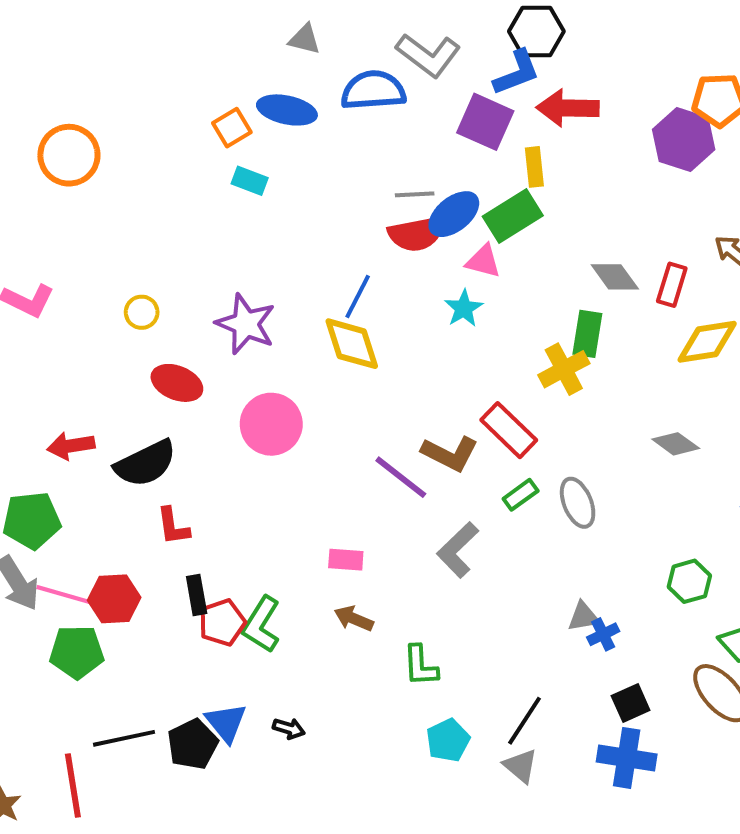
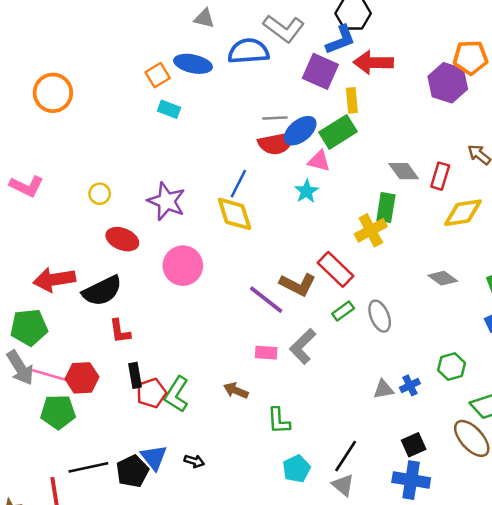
red arrow: (71, 446) -> (54, 279), size x1.4
pink rectangle: (346, 560) -> (266, 353), moved
blue cross: (603, 634) -> (410, 385), moved

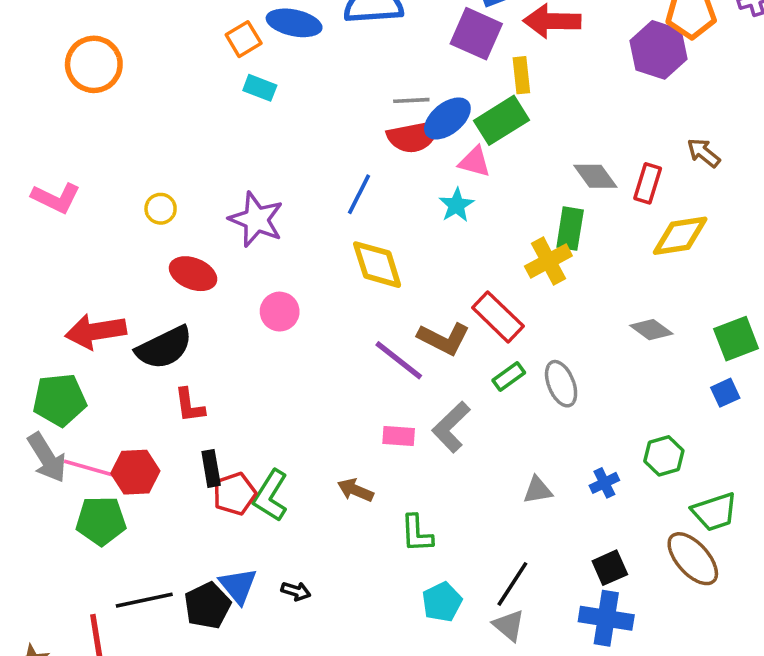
yellow diamond: (235, 214) -> (377, 265), moved
pink circle: (183, 266) -> (280, 312), size x0.7
gray triangle: (383, 389) -> (538, 490), moved

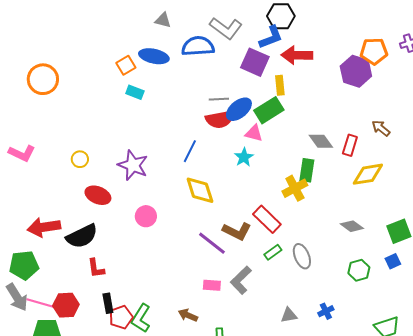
green hexagon: (664, 456) -> (359, 270), moved

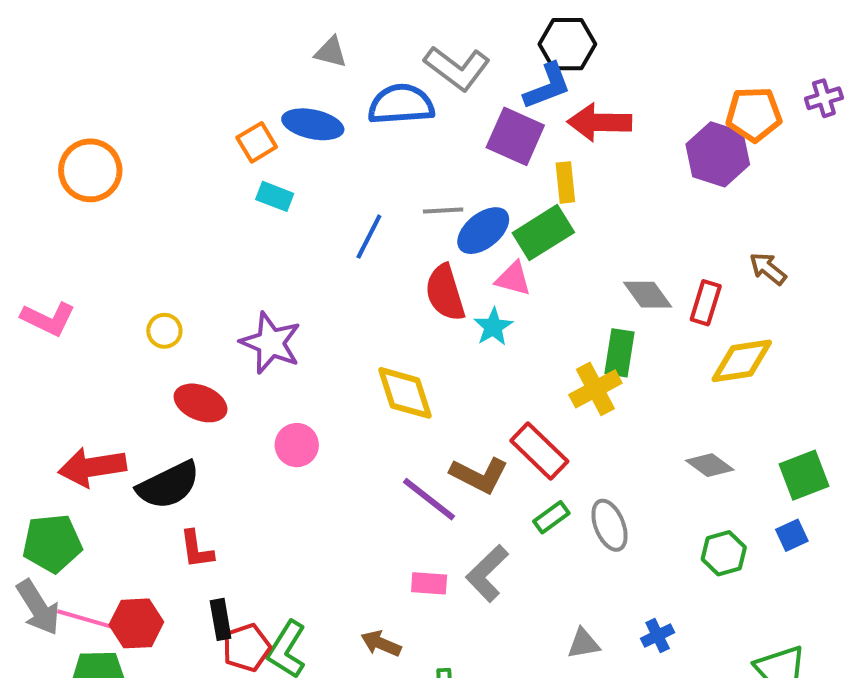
red semicircle: (220, 119) -> (445, 293), moved, turned 84
blue line: (190, 151) -> (369, 237), moved

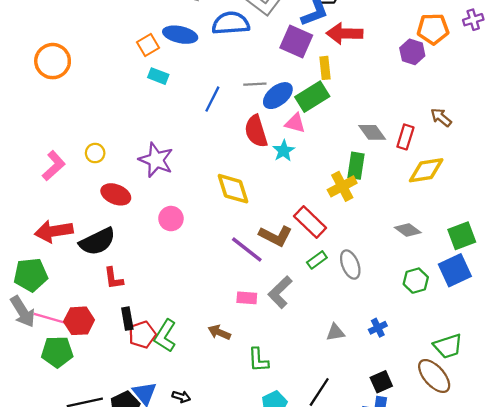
purple hexagon: (718, 154) -> (412, 52), size x0.7
pink L-shape: (48, 319) -> (54, 166), moved, turned -68
blue square: (792, 535) -> (455, 270), size x1.8

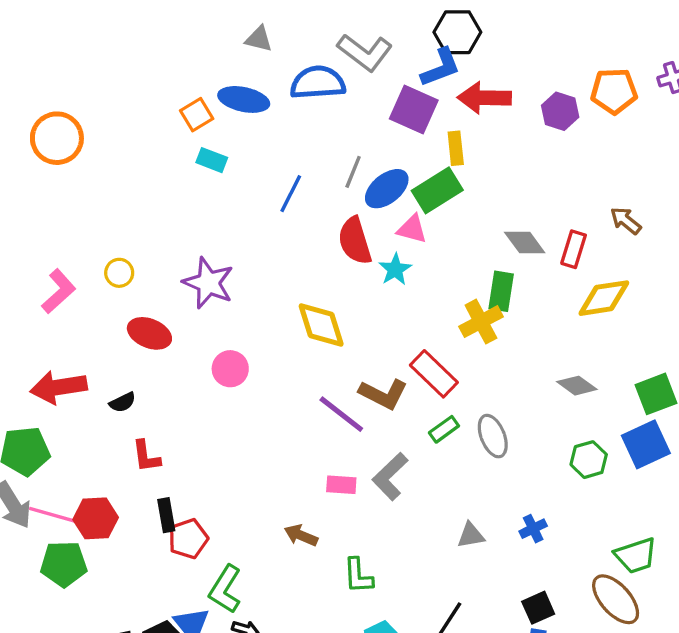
purple hexagon: (412, 52) -> (560, 111), moved
gray line: (255, 84) -> (353, 172), turned -65
black semicircle: (97, 242) -> (123, 402), size x0.5
green L-shape: (165, 336) -> (225, 589), moved

